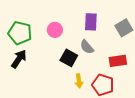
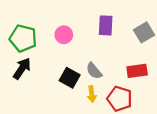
gray semicircle: (87, 47) -> (94, 71), moved
black square: (69, 58) -> (70, 78), moved

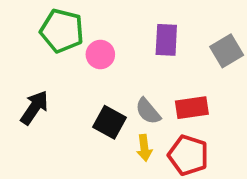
green pentagon: (23, 38) -> (62, 31), moved
red rectangle: (137, 71) -> (192, 108), moved

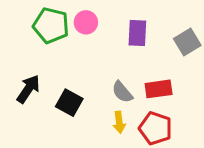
pink circle: (100, 55) -> (86, 22), moved
black square: (110, 122) -> (69, 103), moved

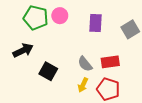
black arrow: (28, 89) -> (23, 50), moved, turned 30
yellow arrow: (119, 122) -> (83, 85), turned 32

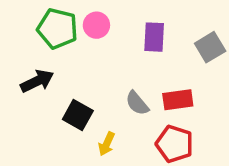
yellow arrow: (83, 85) -> (107, 144), moved

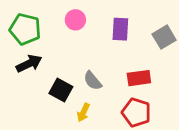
green pentagon: (57, 29) -> (25, 29), moved
gray semicircle: (137, 103) -> (93, 81), moved

